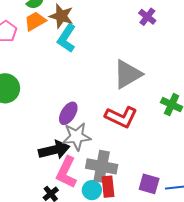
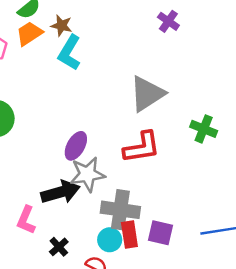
brown star: (61, 16) -> (62, 25), size x0.7
red L-shape: (121, 117) -> (142, 147), turned -32
pink L-shape: (66, 172) -> (26, 220), moved, size x0.7
purple square: (149, 184) -> (161, 233), moved

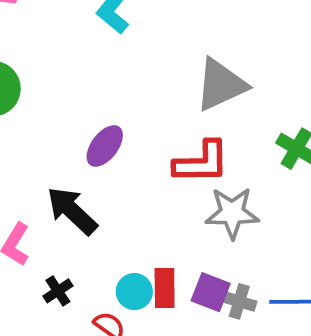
gray star: (87, 174) -> (232, 213), moved
black arrow: (60, 192) -> (72, 211), turned -129
gray cross: (120, 210) -> (239, 301), moved, size x0.6

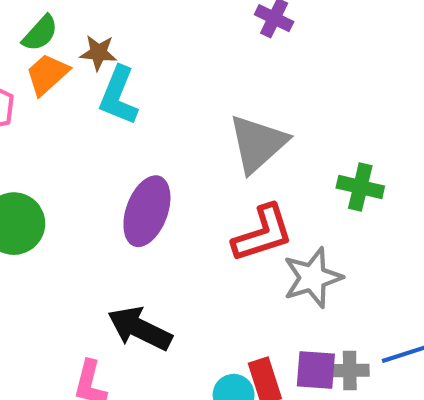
purple ellipse: (105, 146) -> (147, 211), moved, size x1.4

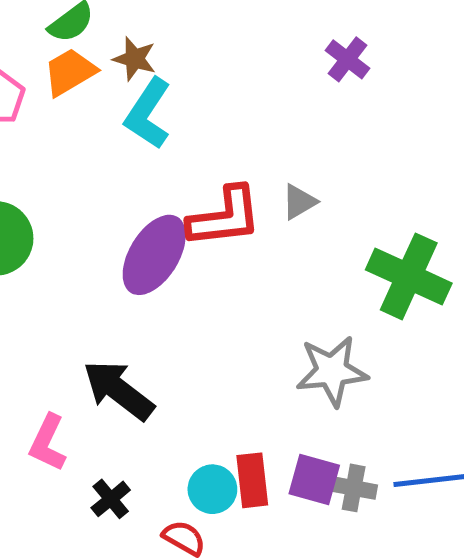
gray triangle: (258, 143) -> (299, 202), size x0.5
green cross: (360, 187) -> (409, 276), size x1.5
red L-shape: (263, 233) -> (225, 217), moved

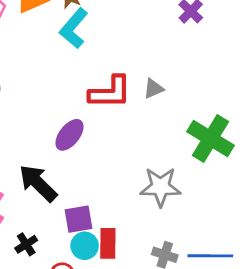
purple ellipse: (154, 255) -> (69, 135), moved, size x0.7
purple square: (314, 479) -> (79, 219), moved, turned -32

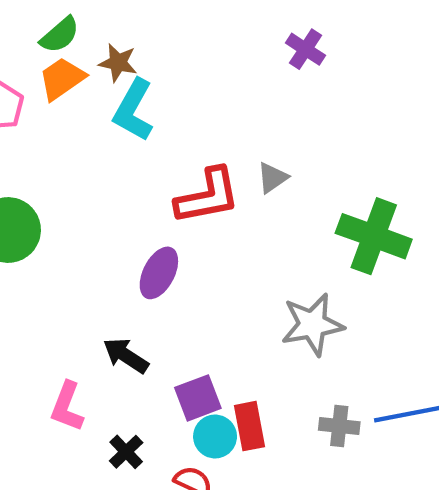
black arrow: (38, 183) -> (126, 356), size x0.7

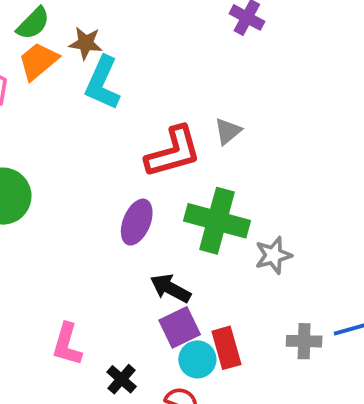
green cross: (374, 236) -> (217, 221), moved
gray star: (312, 325) -> (273, 255), size x0.7
black arrow: (126, 356) -> (171, 288), moved

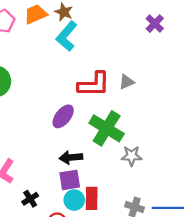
black arrow: (171, 288) -> (71, 157), turned -50

